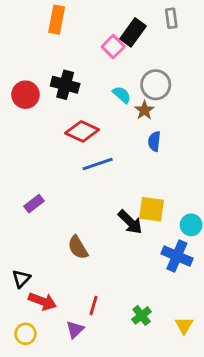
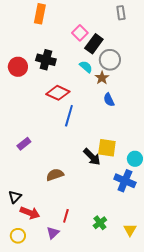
black rectangle: (133, 32) -> (94, 44), moved
blue semicircle: (154, 141) -> (109, 100), turned -32
blue line: (98, 164) -> (69, 116), turned -55
brown semicircle: (78, 248) -> (55, 175), turned 102

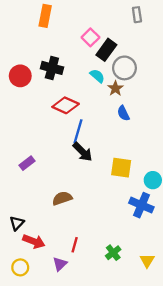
black arrow: (92, 157) -> (83, 152), moved

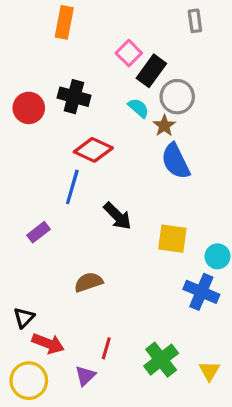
blue semicircle: (123, 113) -> (176, 161), size x1.6
blue line: (78, 131) -> (72, 187), moved
green cross: (113, 253) -> (161, 360), size x1.5
yellow circle: (20, 267) -> (29, 381), size x1.5

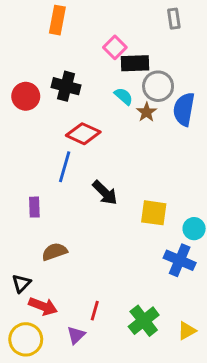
black rectangle: (151, 71) -> (135, 63), turned 52
blue semicircle: (176, 161) -> (184, 109), moved, turned 36
purple rectangle: (38, 232) -> (34, 207), turned -54
brown semicircle: (88, 282) -> (54, 252), moved
yellow triangle: (209, 371) -> (187, 331), turned 30

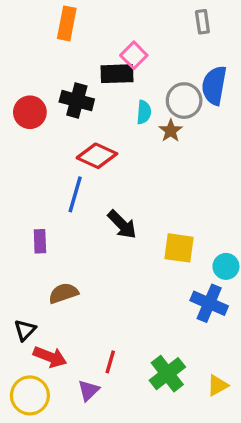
black rectangle: (135, 63) -> (117, 74), moved
cyan semicircle: (124, 96) -> (144, 112), turned 54
blue semicircle: (184, 109) -> (214, 85), moved

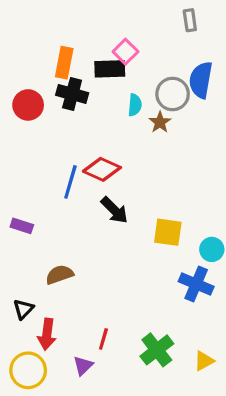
orange rectangle: (67, 23) -> (64, 63), moved
red diamond: (97, 156) -> (102, 169), moved
purple rectangle: (40, 241) -> (22, 226), moved, turned -70
red arrow: (50, 357) -> (47, 334), turned 76

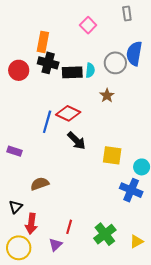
pink square: (125, 52) -> (88, 25), moved
black rectangle: (110, 69) -> (72, 72), moved
brown star: (160, 122) -> (107, 95), moved

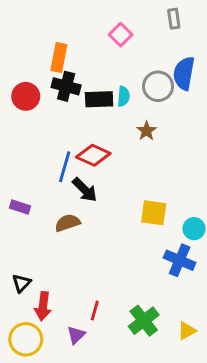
black arrow: (76, 141) -> (85, 190), moved
brown semicircle: (40, 184) -> (67, 223), moved

